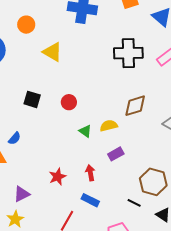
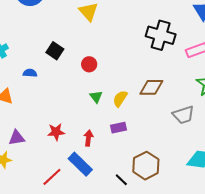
yellow semicircle: (109, 126) -> (120, 99), turned -60
blue semicircle: (15, 138) -> (30, 73), moved, turned -144
blue rectangle: (90, 200) -> (80, 164), size x1.4

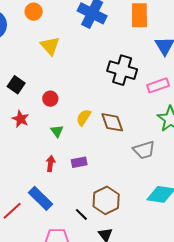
brown diamond: (151, 87) -> (112, 122), turned 70
yellow semicircle: (120, 99) -> (84, 117), moved
red star: (56, 132) -> (21, 119), moved, turned 30
red arrow: (88, 138) -> (50, 164), moved

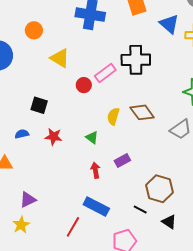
pink rectangle: (158, 85) -> (105, 73), moved
red circle: (50, 99) -> (84, 85), moved

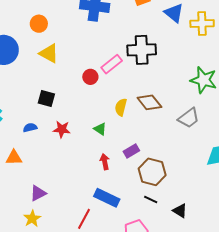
yellow triangle: (60, 58) -> (49, 53), moved
brown hexagon: (160, 189) -> (152, 172), moved

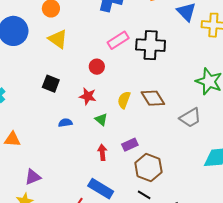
pink rectangle: (112, 64) -> (118, 40), moved
blue semicircle: (30, 128) -> (65, 123), moved
red star: (62, 129) -> (88, 96), moved

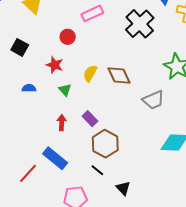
black cross: (151, 45) -> (140, 24), moved, turned 36
purple rectangle: (130, 145) -> (90, 119), turned 63

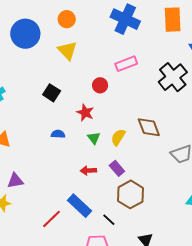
yellow semicircle: (90, 73) -> (118, 137), moved
red arrow: (62, 123) -> (88, 171), turned -98
black line: (97, 170) -> (109, 220), moved

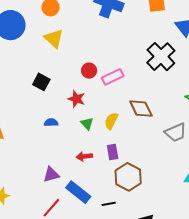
pink rectangle: (126, 64) -> (113, 77), moved
purple rectangle: (117, 168) -> (113, 152), turned 35
purple triangle: (15, 181) -> (51, 175), moved
black line: (109, 220) -> (109, 204), turned -48

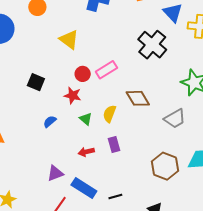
yellow triangle: (54, 39) -> (69, 40), moved
red circle: (89, 71) -> (83, 74), moved
blue semicircle: (51, 123) -> (50, 122), turned -32
brown hexagon: (128, 177) -> (165, 166), moved

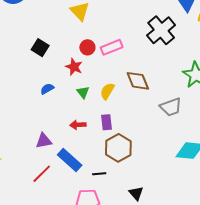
brown hexagon: (165, 166) -> (118, 148), moved

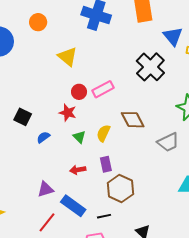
black square: (40, 48) -> (23, 117), moved

